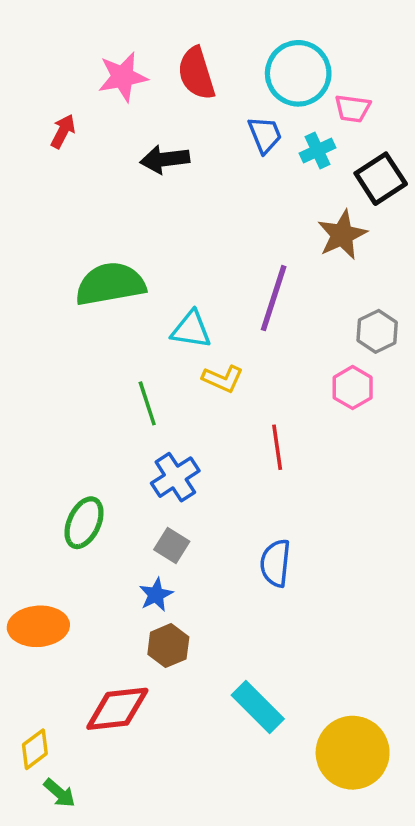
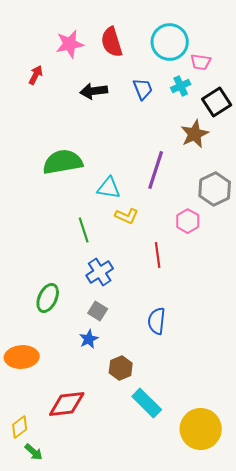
blue trapezoid: (265, 135) -> (143, 89), moved
gray hexagon: (377, 331) -> (215, 189), size x1.4
pink hexagon: (353, 388) -> (188, 221), moved
brown hexagon: (168, 646) -> (121, 368), moved

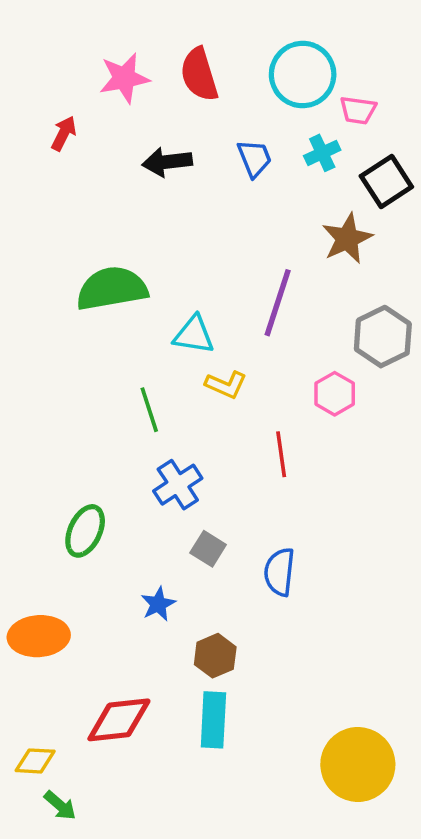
gray square: (98, 311) -> (208, 549), moved
cyan rectangle: (147, 403) -> (213, 720), moved, turned 48
yellow diamond: (20, 427) -> (35, 761), turned 40

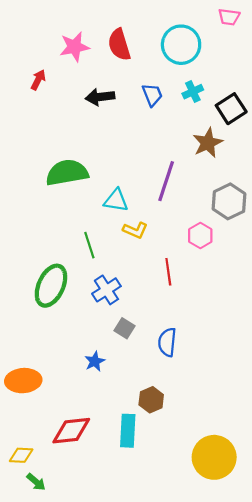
pink trapezoid: (358, 110) -> (229, 17), moved
green ellipse: (85, 531) -> (51, 286), moved, size x1.4
brown hexagon: (215, 656) -> (151, 400), moved

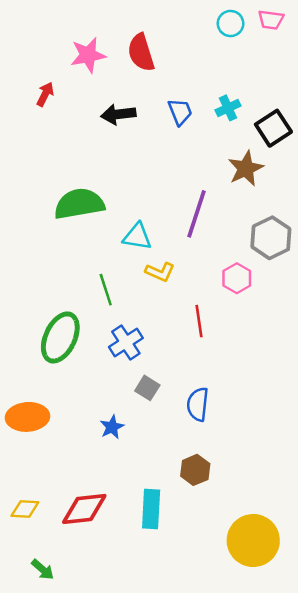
cyan circle: (181, 45) -> (231, 23), moved, size x0.6
orange ellipse: (23, 381) -> (28, 417), moved
brown hexagon: (151, 400) -> (195, 470), moved
yellow diamond: (21, 455) -> (25, 509), moved

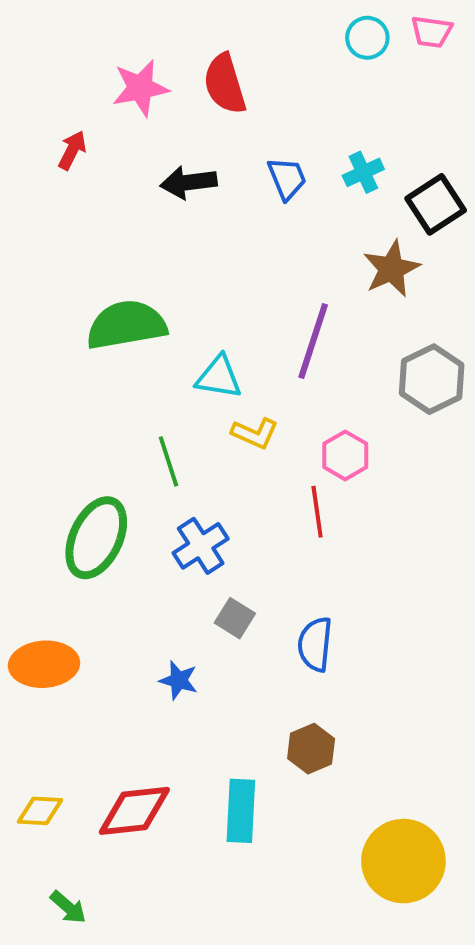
pink hexagon: (237, 278) -> (345, 455), moved
blue star: (112, 427) -> (179, 680), turned -30

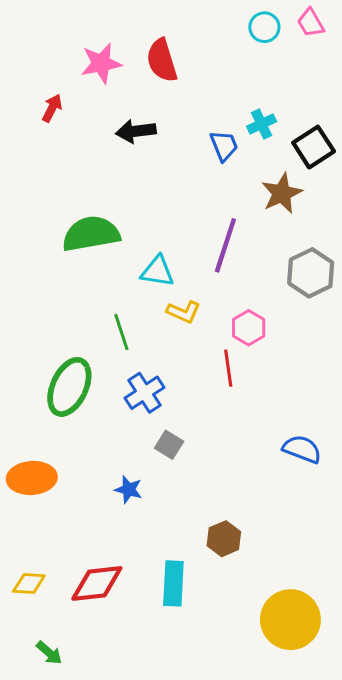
pink trapezoid: (432, 32) -> (311, 23), turned 52
blue trapezoid: (287, 178) -> (224, 146), moved
blue semicircle: (315, 644) -> (302, 449), moved, turned 105

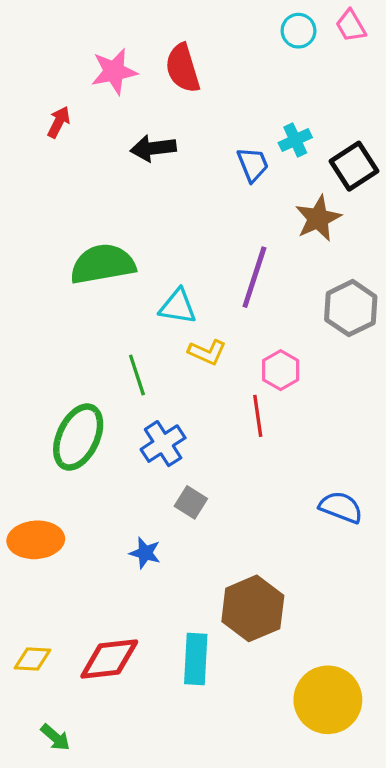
brown hexagon: (224, 539) -> (253, 608), size x1.6

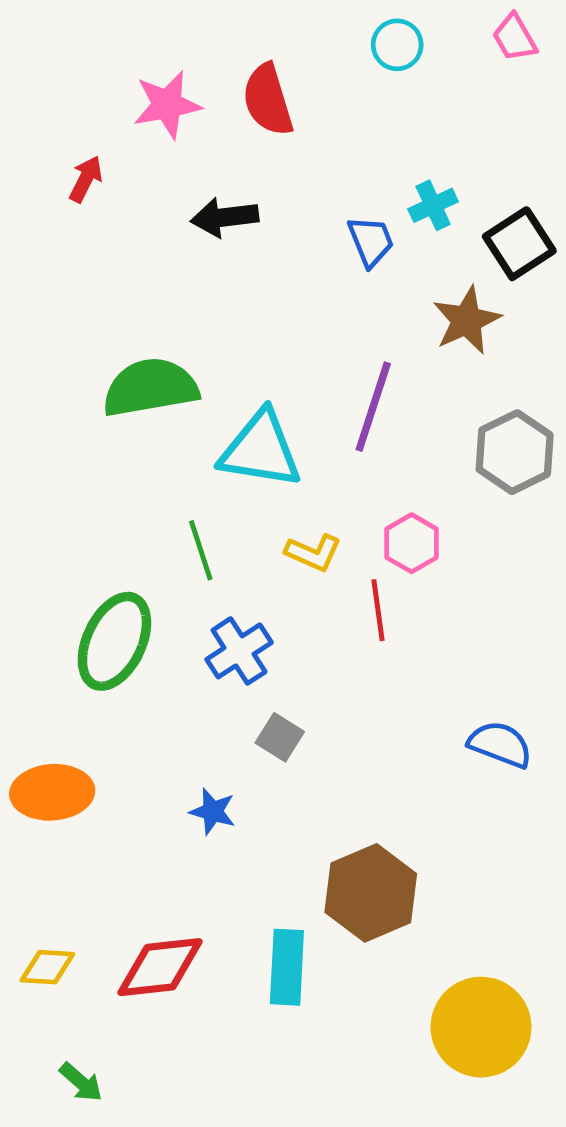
cyan circle: (299, 31) -> (397, 45), moved
cyan triangle: (178, 306) -> (261, 450), size x1.5
yellow L-shape: (207, 352) -> (313, 553), moved

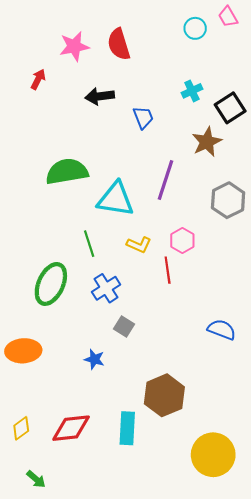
cyan circle: (397, 45) -> (195, 28), moved
blue trapezoid: (371, 241) -> (143, 117), moved
yellow diamond: (47, 967) -> (21, 428), turned -40

